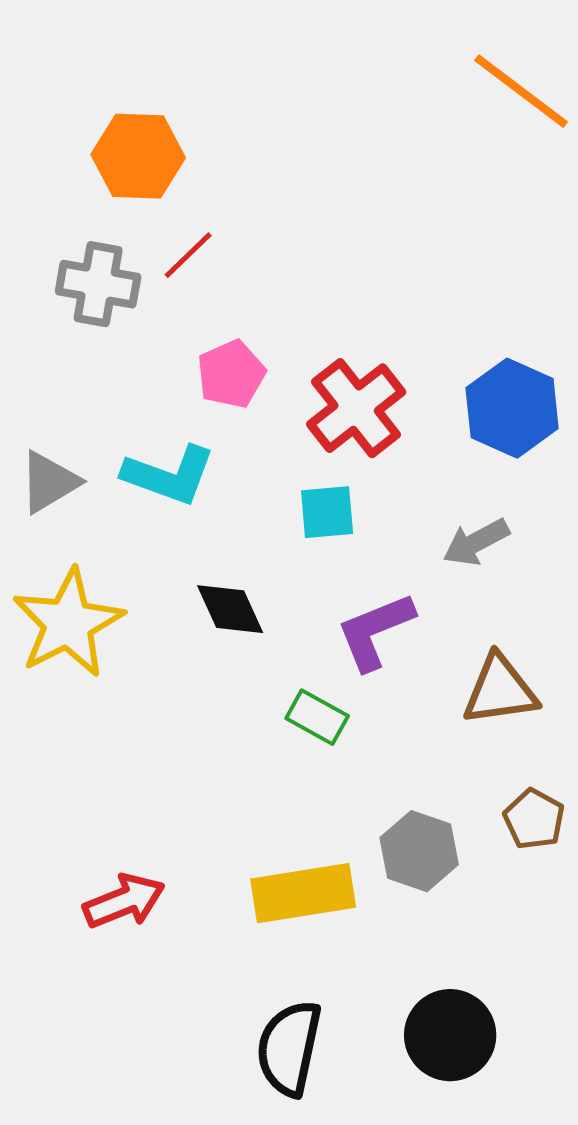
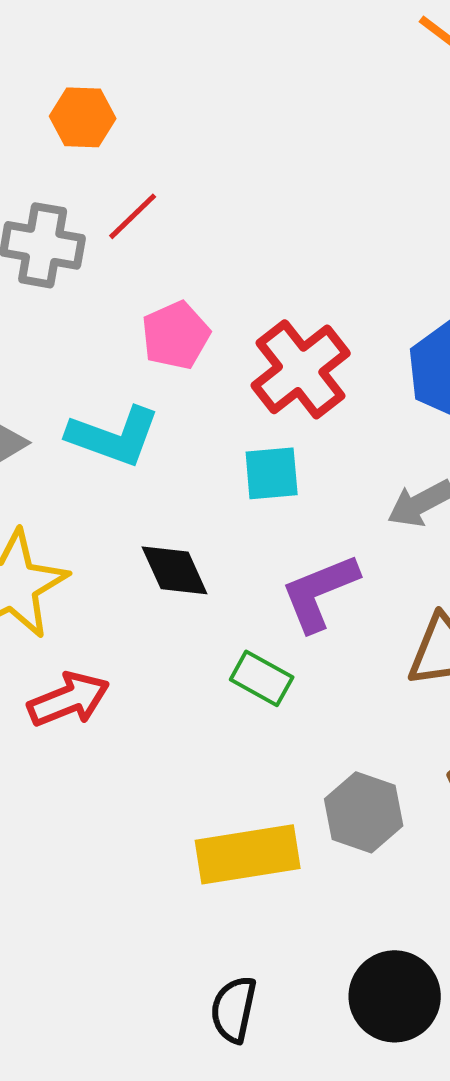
orange hexagon: (138, 156) -> (83, 117), size x0.7
red arrow: (124, 901) -> (69, 699), moved
black semicircle: (289, 1048) -> (234, 1009), size x0.7

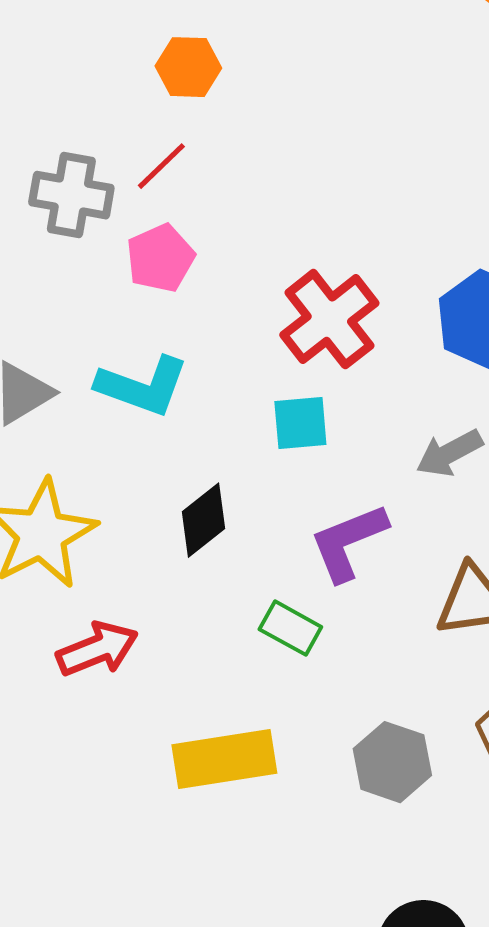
orange hexagon: (83, 117) -> (188, 67), moved
pink pentagon: (176, 335) -> (160, 258), moved
black diamond: (175, 570) -> (203, 520), turned 76
yellow rectangle: (248, 854) -> (224, 759), moved

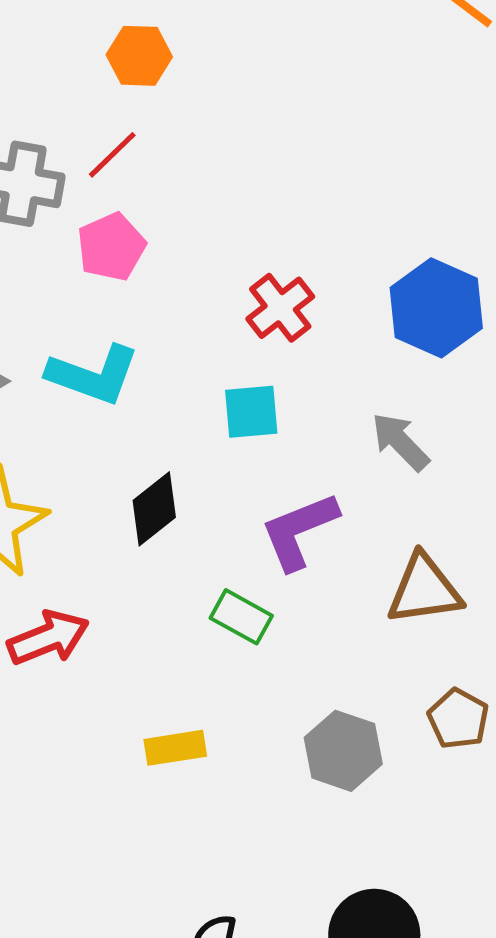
red cross: (329, 319) -> (280, 308), size x0.7
gray arrow: (449, 453) -> (400, 442), turned 74
yellow rectangle: (224, 759) -> (175, 748), size x0.6

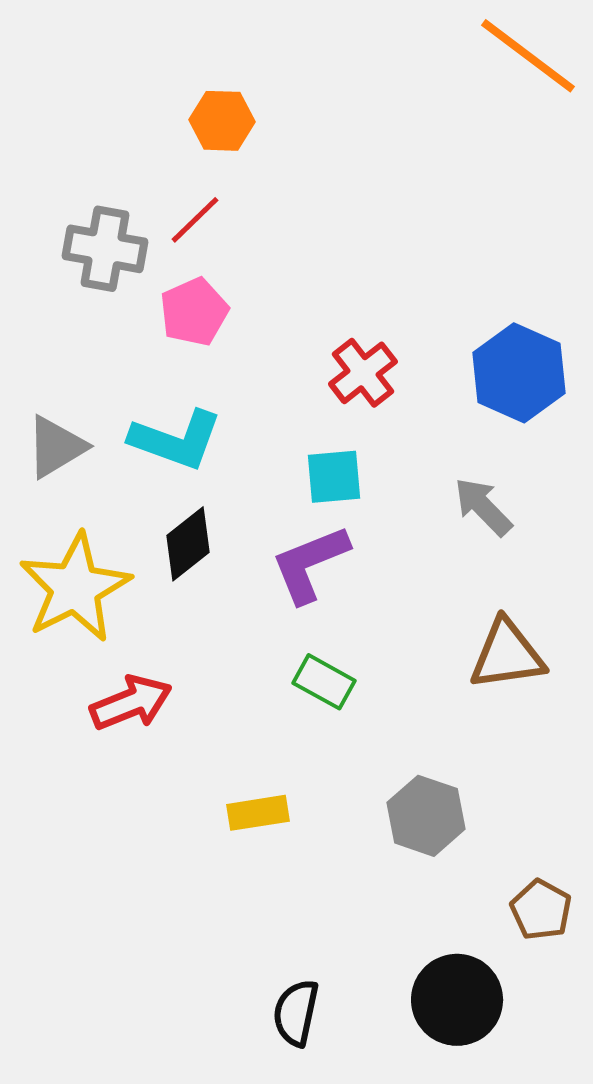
black diamond: (154, 509) -> (188, 544), moved
purple L-shape: (299, 531) -> (310, 564), moved
brown pentagon: (458, 719) -> (541, 910), moved

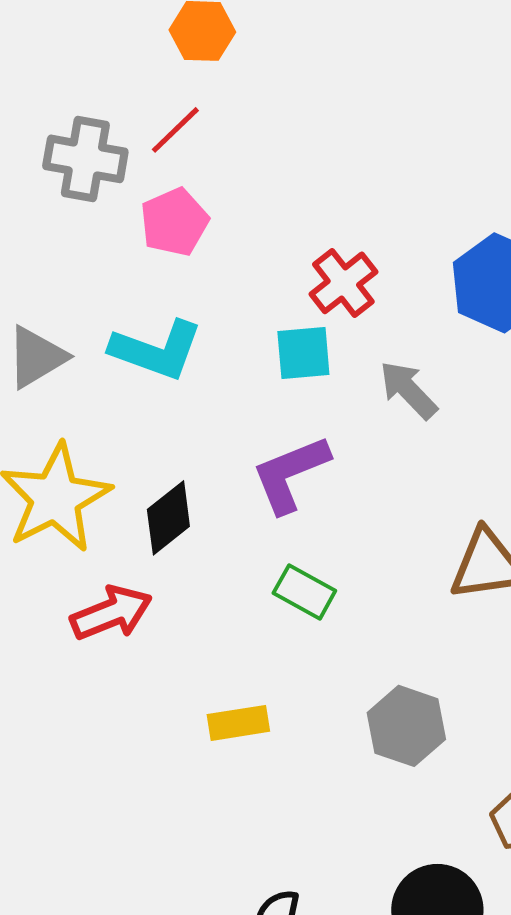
cyan square: (334, 477) -> (303, 353), moved
gray arrow: (483, 507) -> (408, 390), moved
black diamond: (188, 544) -> (168, 518), moved

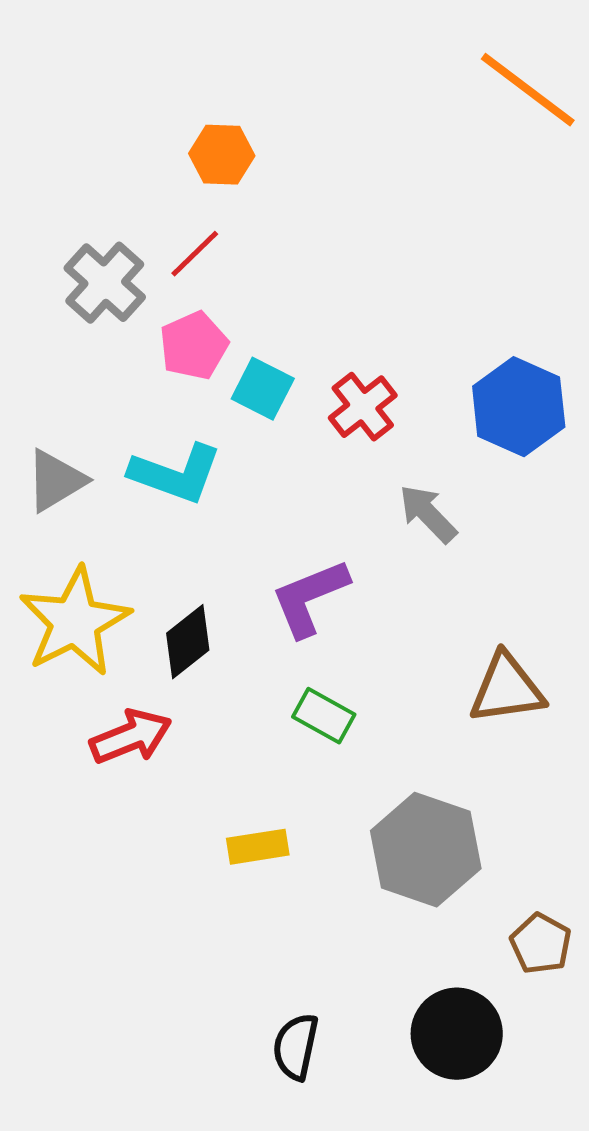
gray cross: (85, 159) -> (105, 283), turned 32
cyan square: (303, 353) -> (263, 389), moved, turned 32
gray hexagon: (406, 726) -> (426, 850), size x1.4

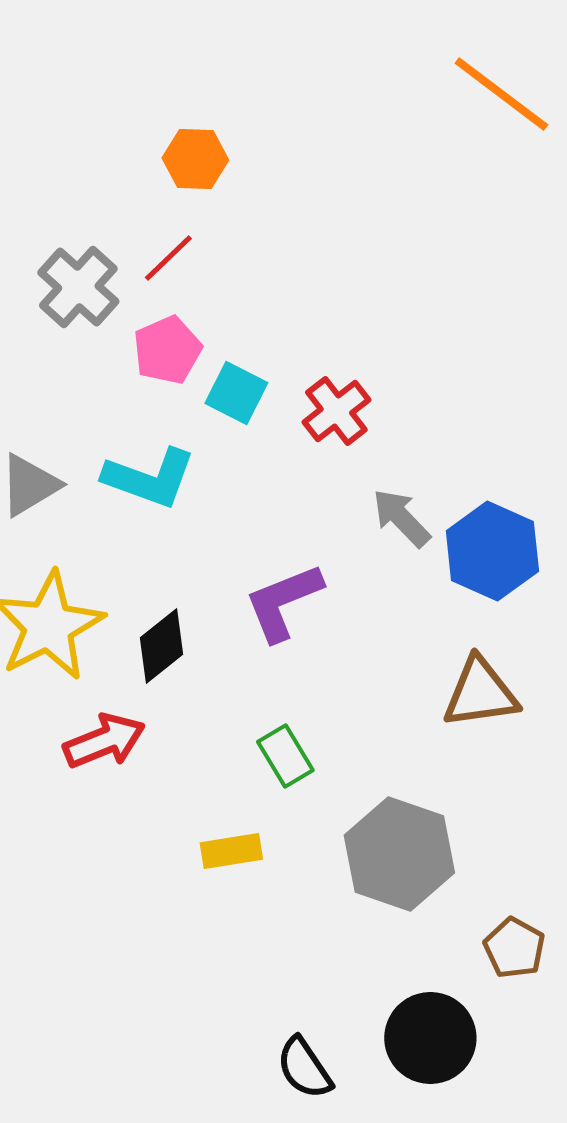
blue hexagon: (519, 407) -> (492, 551), moved
green rectangle: (324, 716) -> (285, 756), moved, turned 30
black semicircle: (296, 1047) -> (304, 1068), moved, turned -46

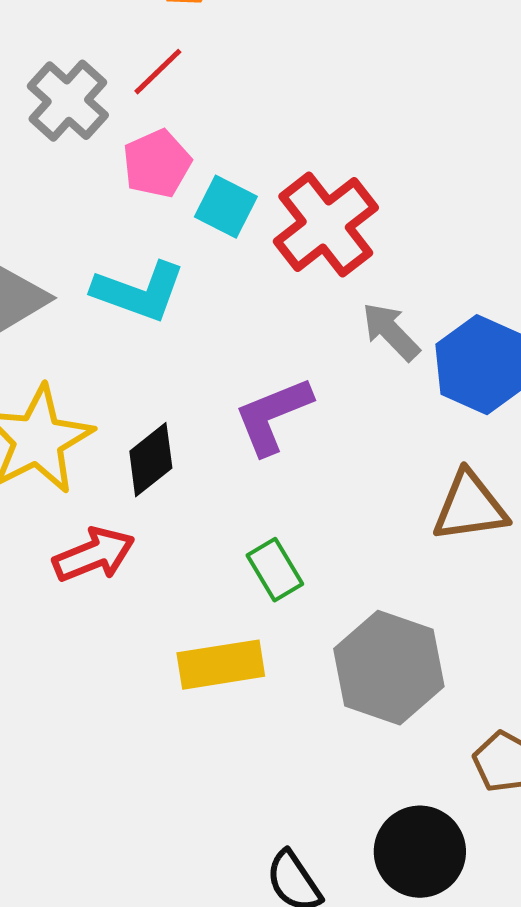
red cross: (336, 411) -> (326, 225), size x1.5
yellow rectangle: (231, 851) -> (221, 665), size x1.4

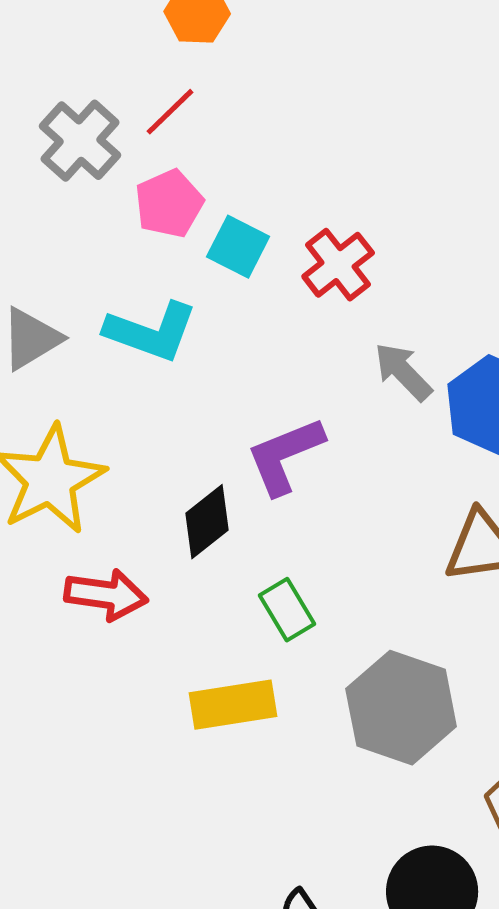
red cross: (326, 225) -> (338, 265), size x0.7
black diamond: (151, 460) -> (207, 522), moved
red arrow: (94, 555) -> (106, 595), turned 30

